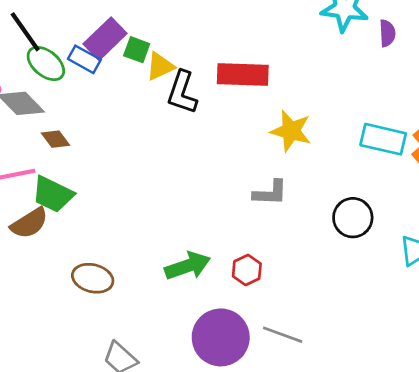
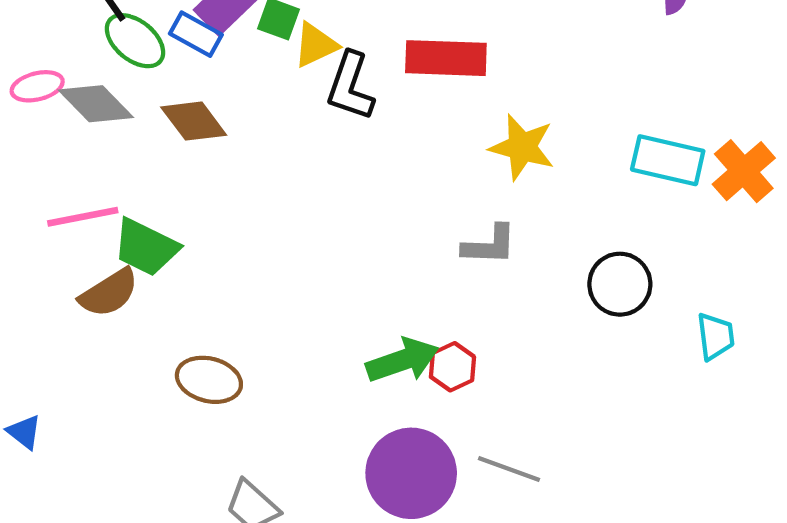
brown diamond: (55, 139) -> (194, 121), moved, size x1.4
green arrow: (188, 266) -> (402, 360), moved

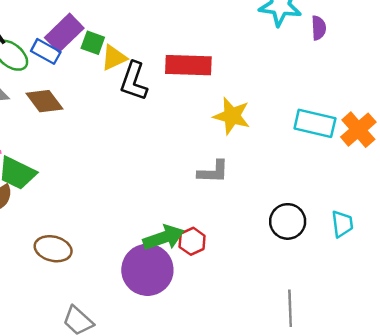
black circle: (620, 284) -> (288, 221), moved
gray line: (509, 469) -> (290, 308), moved, turned 68
purple circle: (411, 473) -> (147, 270), moved

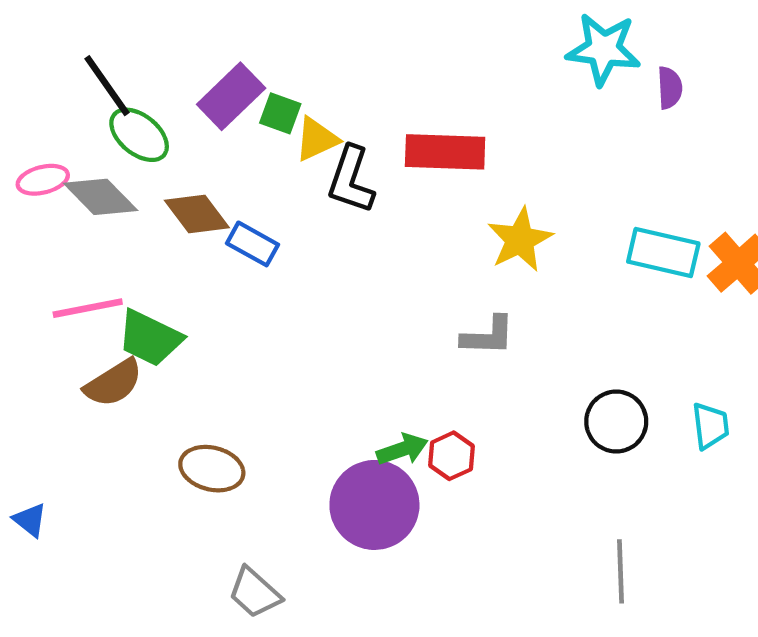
blue rectangle: (46, 51) -> (252, 244), moved
yellow star: (232, 116) -> (520, 240), turned 30
green arrow: (164, 238) -> (402, 449), size x0.7

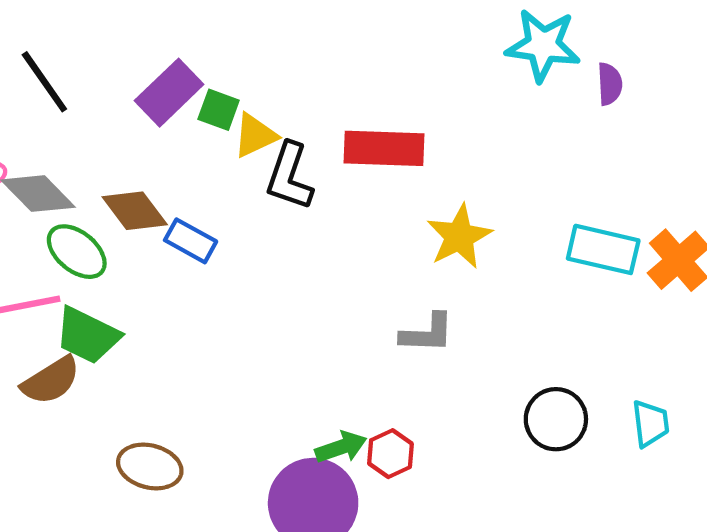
green ellipse: (139, 135) -> (77, 252), moved

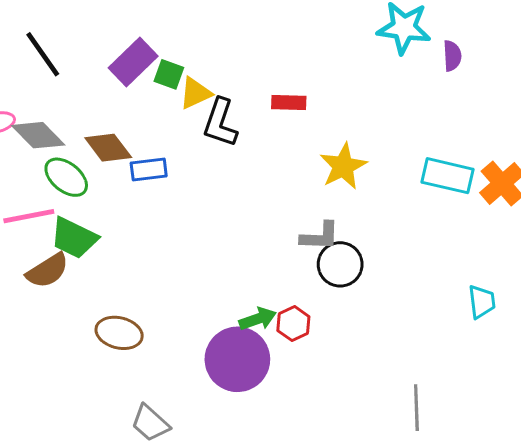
red rectangle: (384, 148) -> (289, 102), size x0.6
blue rectangle: (191, 241) -> (149, 169), turned -36
black circle: (556, 419) -> (340, 264), moved

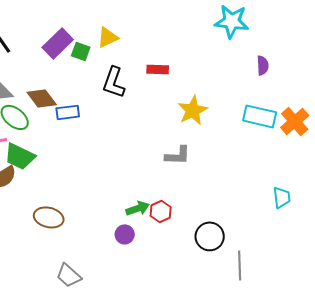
purple semicircle: (452, 56) -> (263, 65), moved
yellow triangle: (195, 93) -> (108, 37), moved
black circle: (340, 264) -> (210, 236), moved
purple circle: (237, 359) -> (125, 234), size x0.5

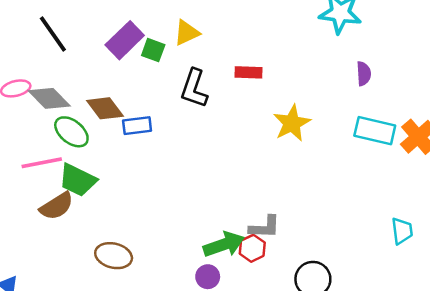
purple semicircle: (263, 65) -> (364, 74), moved
gray L-shape: (178, 155) -> (265, 227), moved
green arrow: (138, 208) -> (224, 244), size x1.4

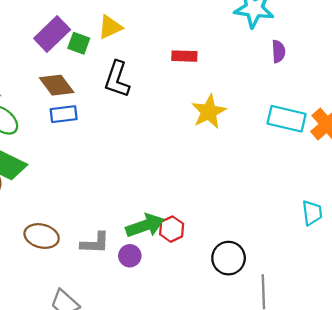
red rectangle: (249, 72) -> (184, 56), moved
purple semicircle: (364, 74) -> (278, 51), moved
brown diamond: (105, 108) -> (57, 85), moved
gray L-shape: (265, 227) -> (95, 243), moved

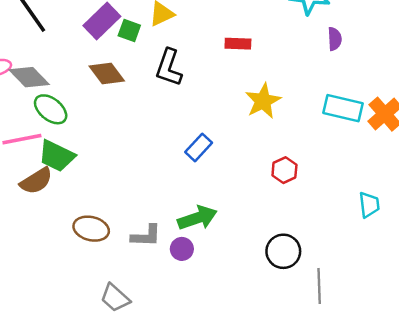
blue rectangle: (64, 114) -> (199, 147), moved, turned -40
red hexagon: (172, 229) -> (284, 170), moved

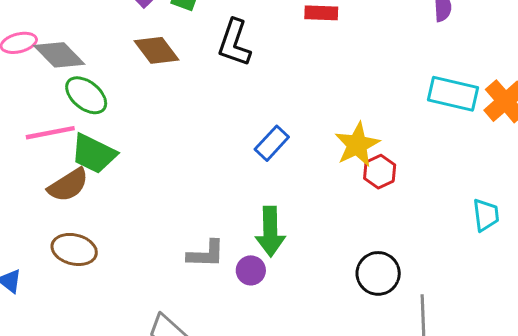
yellow star: (263, 101) -> (357, 145), moved
green arrow: (197, 218) -> (270, 232), turned 108
brown ellipse: (91, 229) -> (74, 249), moved

